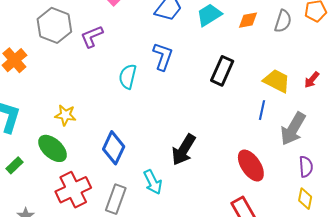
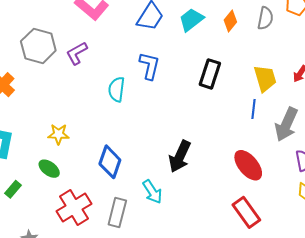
orange diamond: (248, 20) -> (230, 21), turned -35
yellow trapezoid: (277, 81) -> (265, 78), turned 52
green ellipse: (53, 148) -> (49, 169), size x0.7

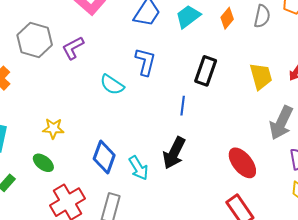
cyan semicircle: (116, 89) -> (112, 85), turned -65
blue line: (254, 109) -> (183, 106), moved
cyan arrow: (152, 192) -> (139, 168), moved

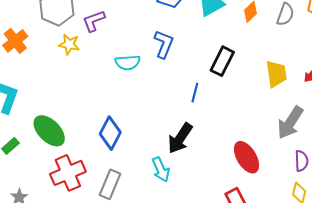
cyan semicircle: (112, 85) -> (128, 63), turned -45
yellow star: (53, 128) -> (69, 44), moved
green ellipse: (43, 163) -> (49, 131), size x1.6
cyan arrow: (139, 168) -> (161, 169), moved

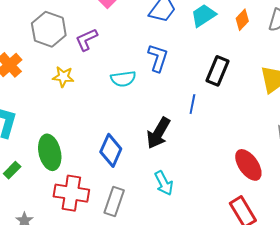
yellow star: (69, 44) -> (63, 77), moved
green ellipse: (49, 131) -> (50, 152), turned 36
black arrow: (180, 138) -> (158, 133), moved
red cross: (68, 173) -> (71, 193), turned 36

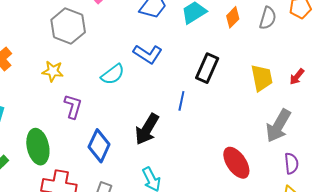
gray hexagon: (49, 29) -> (68, 26), moved
purple L-shape: (86, 40) -> (73, 106), moved, turned 130
blue L-shape: (158, 58) -> (148, 54), turned 104
cyan semicircle: (123, 79) -> (113, 74), turned -30

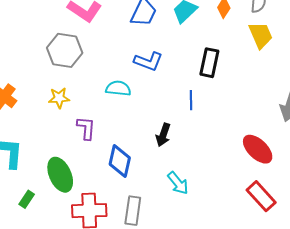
cyan semicircle: (113, 74) -> (118, 88), turned -125
yellow trapezoid: (262, 78) -> (261, 35), moved
black arrow: (147, 129) -> (163, 135), size x0.7

